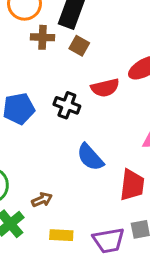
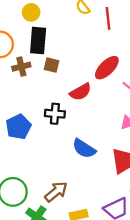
brown arrow: (42, 200) -> (56, 192), size x1.5

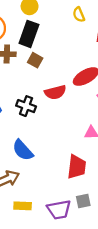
blue semicircle: (84, 149) -> (23, 150), moved

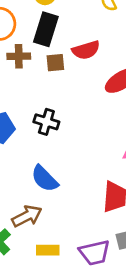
brown square: (35, 60) -> (55, 63), turned -32
red semicircle: (55, 92) -> (86, 50), moved

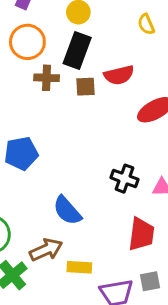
black cross: (46, 122) -> (124, 179), moved
yellow rectangle: (48, 250) -> (79, 267), moved

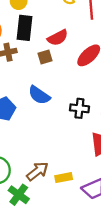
brown square: (85, 87) -> (45, 57), moved
blue semicircle: (67, 211) -> (39, 95), moved

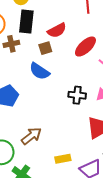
blue semicircle: (39, 95) -> (39, 71), moved
brown arrow: (38, 171) -> (31, 136), moved

